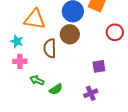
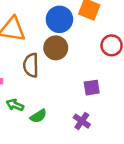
purple cross: (91, 93) -> (82, 121), turned -32

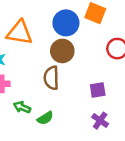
brown semicircle: (31, 65) -> (51, 78), moved
purple cross: (82, 121) -> (100, 121), moved

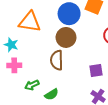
green arrow: (22, 107) -> (32, 85), turned -48

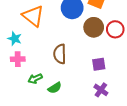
orange triangle: (30, 22) -> (33, 16), turned 30
brown circle: (66, 37) -> (94, 27), moved

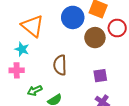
red circle: (115, 29) -> (117, 28), moved
cyan star: (15, 39) -> (22, 49), moved

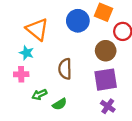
brown circle: (95, 38) -> (106, 51), moved
purple square: (100, 76) -> (106, 80), size x1.6

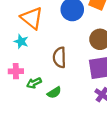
pink cross: (21, 74) -> (16, 71), moved

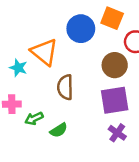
orange triangle: (32, 18) -> (44, 52), moved

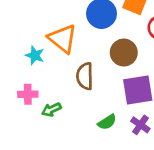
brown circle: (115, 65) -> (124, 53), moved
green semicircle: (59, 130) -> (107, 122), moved

